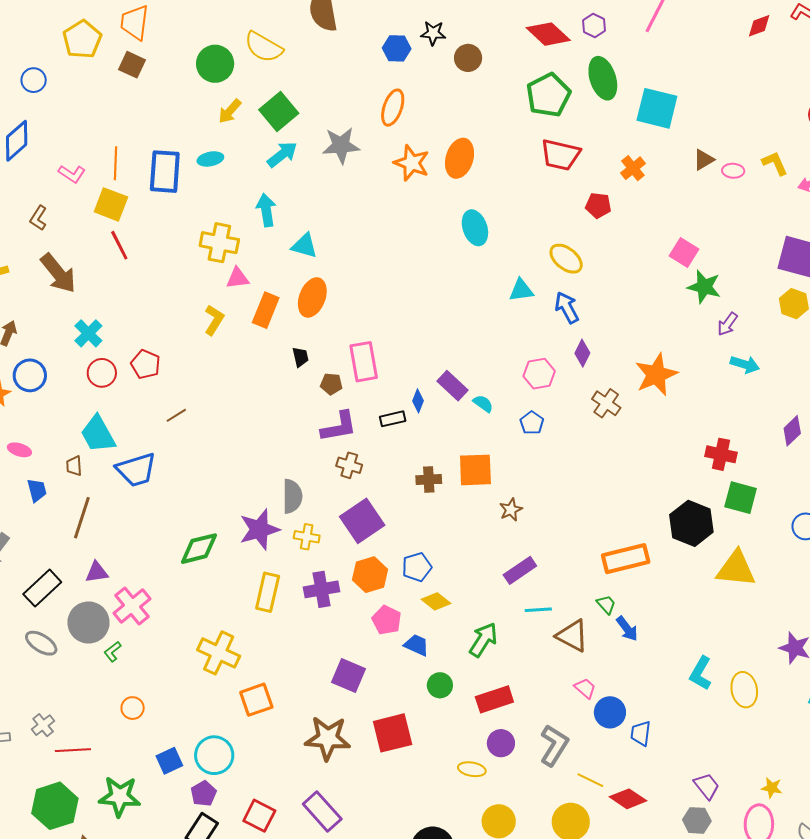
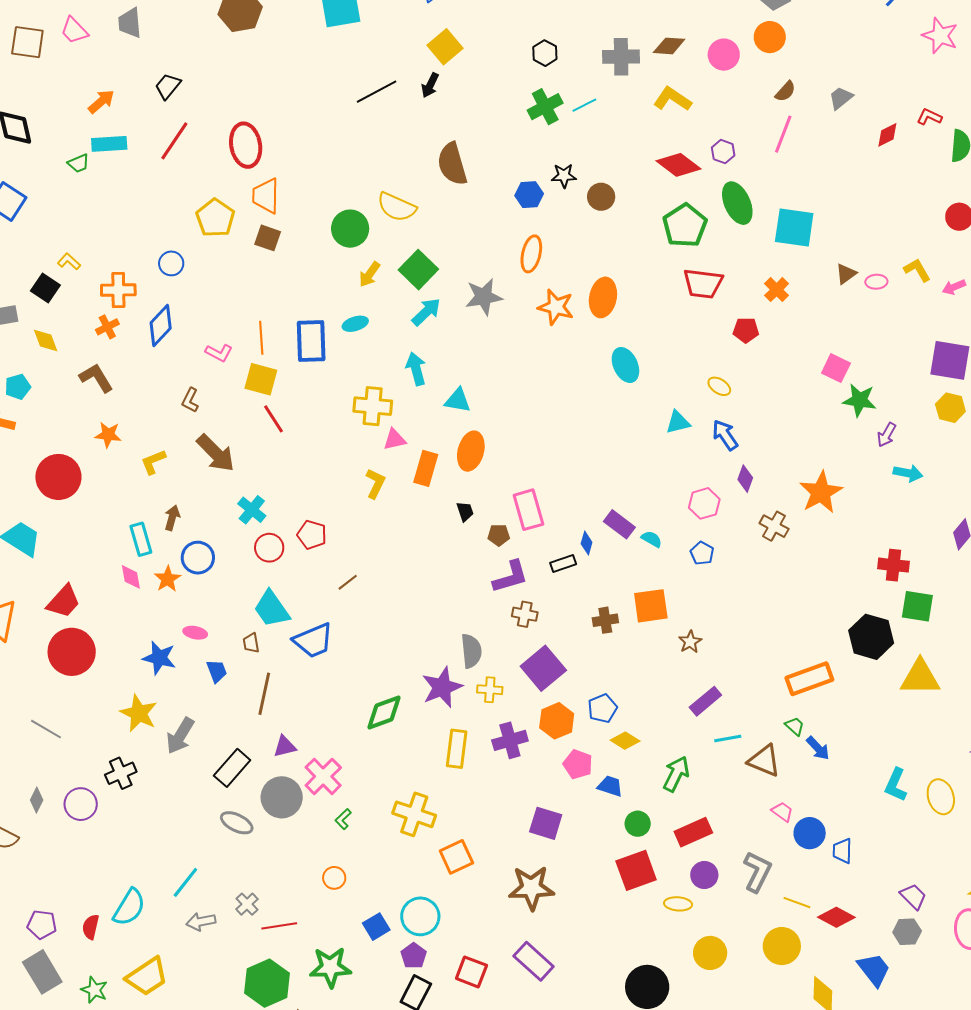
yellow ellipse: (566, 259) -> (719, 386), size x0.7
green L-shape: (113, 652) -> (343, 819), moved
red square: (393, 733) -> (636, 870), moved

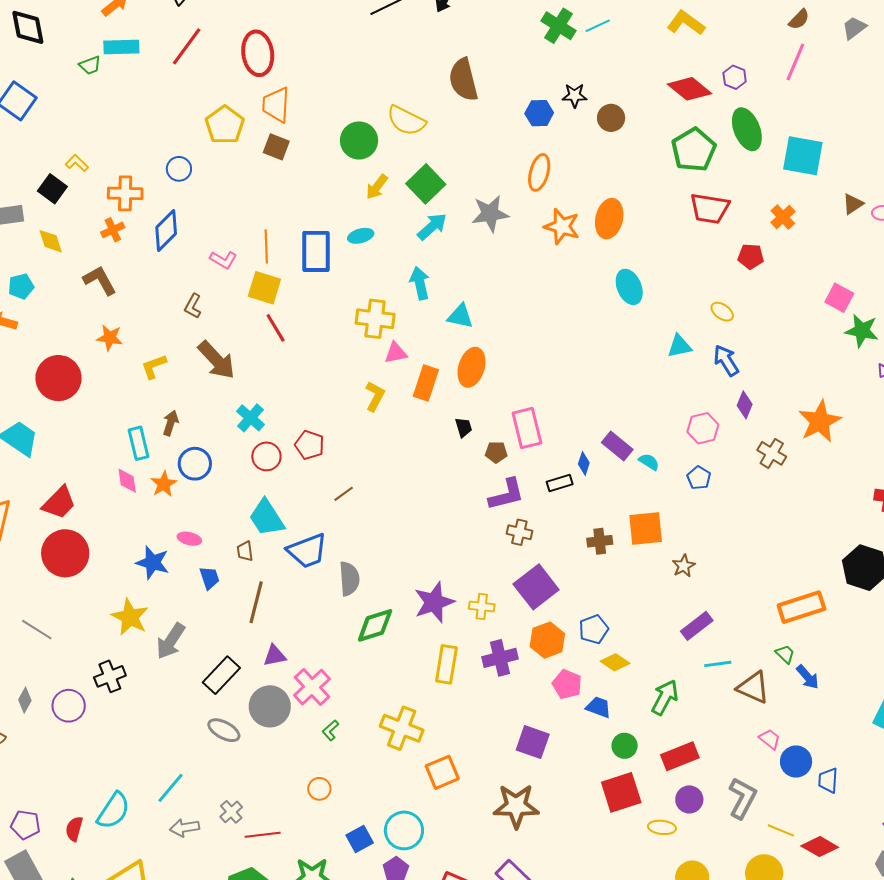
green cross: (545, 107) -> (558, 26), turned -32
gray semicircle: (471, 651) -> (349, 579), moved

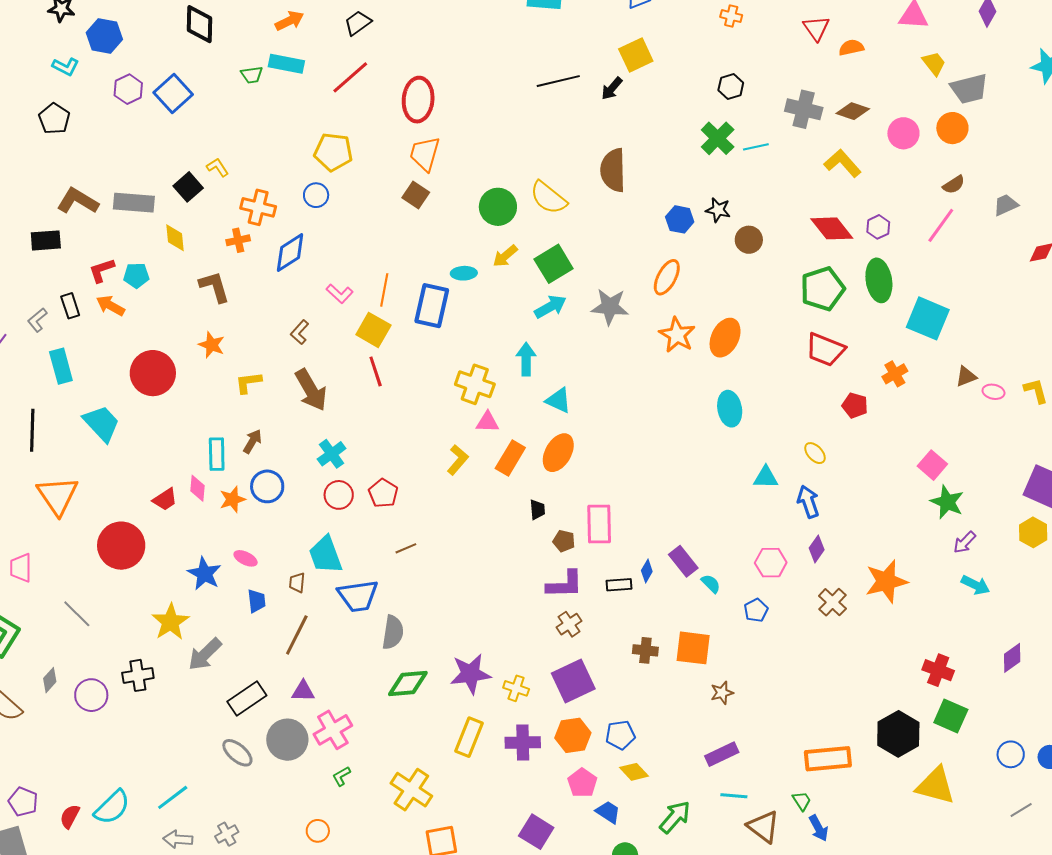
yellow pentagon: (225, 125) -> (333, 152), moved, turned 30
cyan ellipse: (361, 236) -> (464, 273), moved
red trapezoid: (59, 503) -> (165, 499), moved, size x0.7
brown cross: (519, 532) -> (569, 624), turned 30

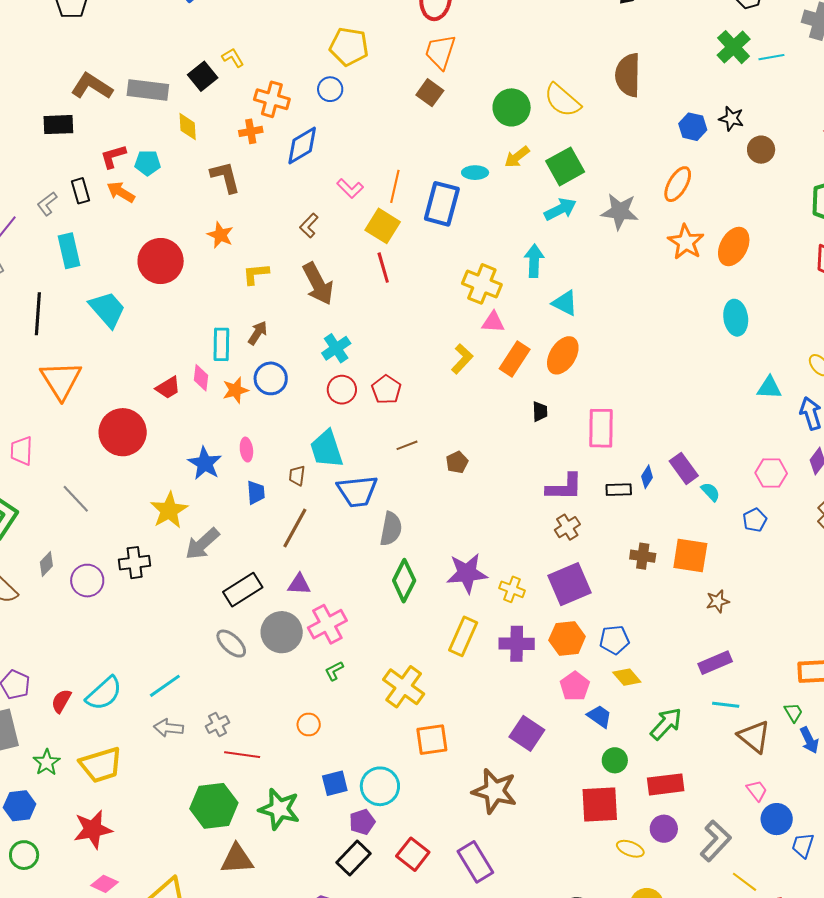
brown pentagon: (564, 541) -> (457, 462), moved, turned 30
pink ellipse: (246, 558) -> (246, 450), turned 55
green diamond: (408, 683) -> (404, 581), turned -60

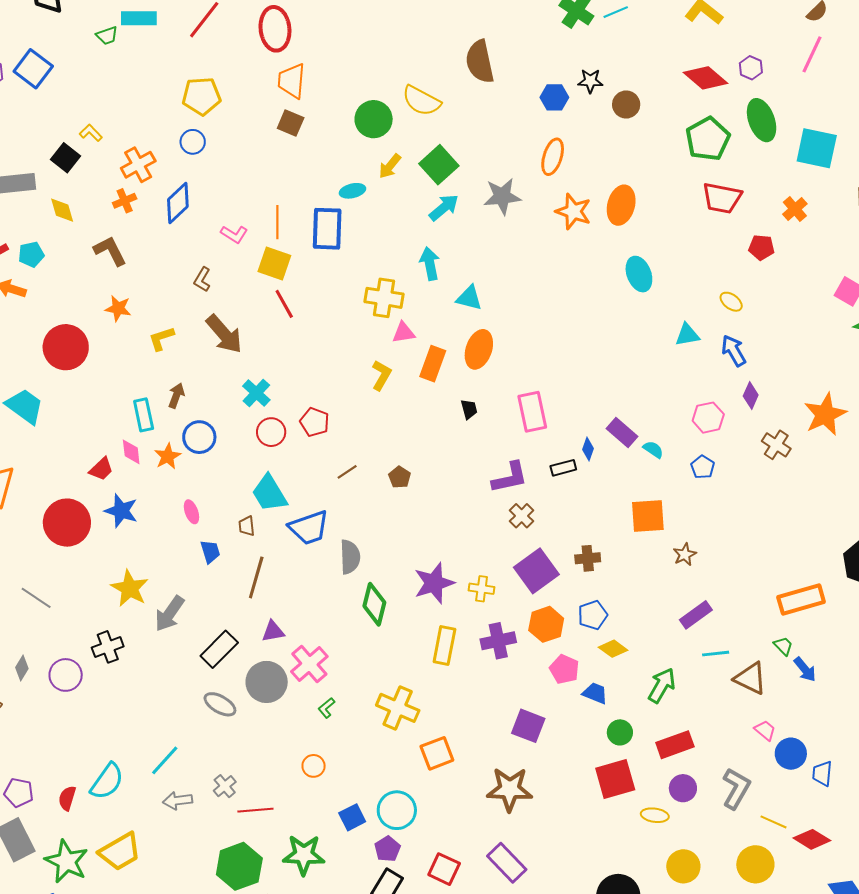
orange cross: (272, 99) -> (138, 165), turned -32
blue star: (205, 463) -> (121, 511), moved
brown cross: (643, 556) -> (588, 558), moved
green star: (47, 762) -> (67, 861), size x1.6

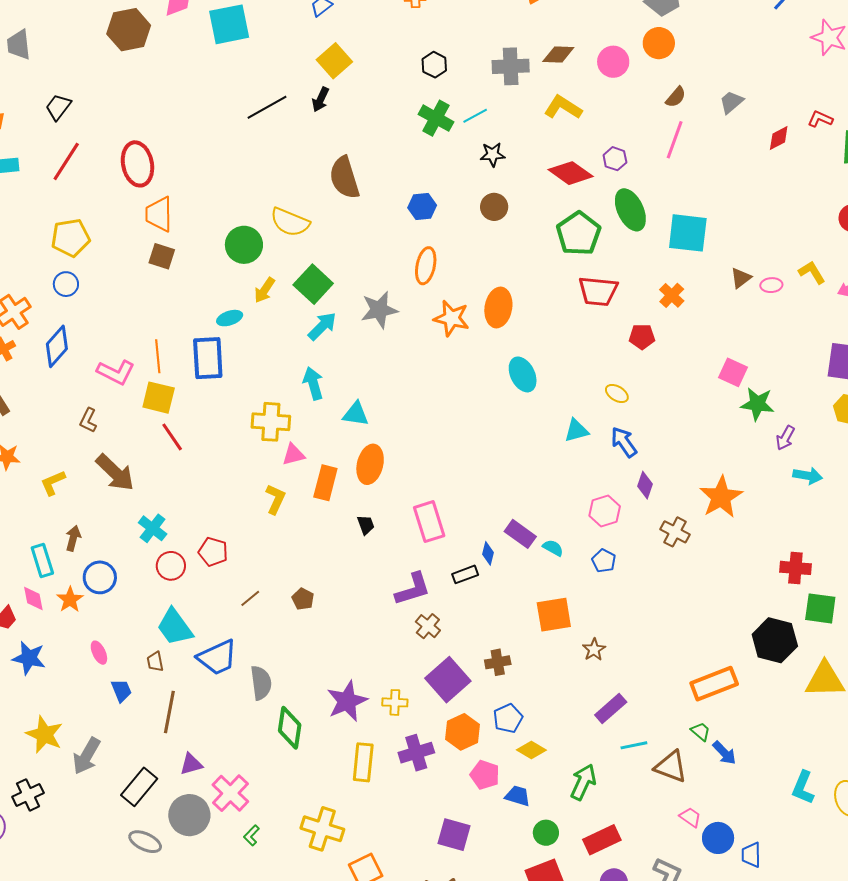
black star: (590, 81) -> (493, 154), moved
pink L-shape: (234, 234) -> (116, 372), size x1.4

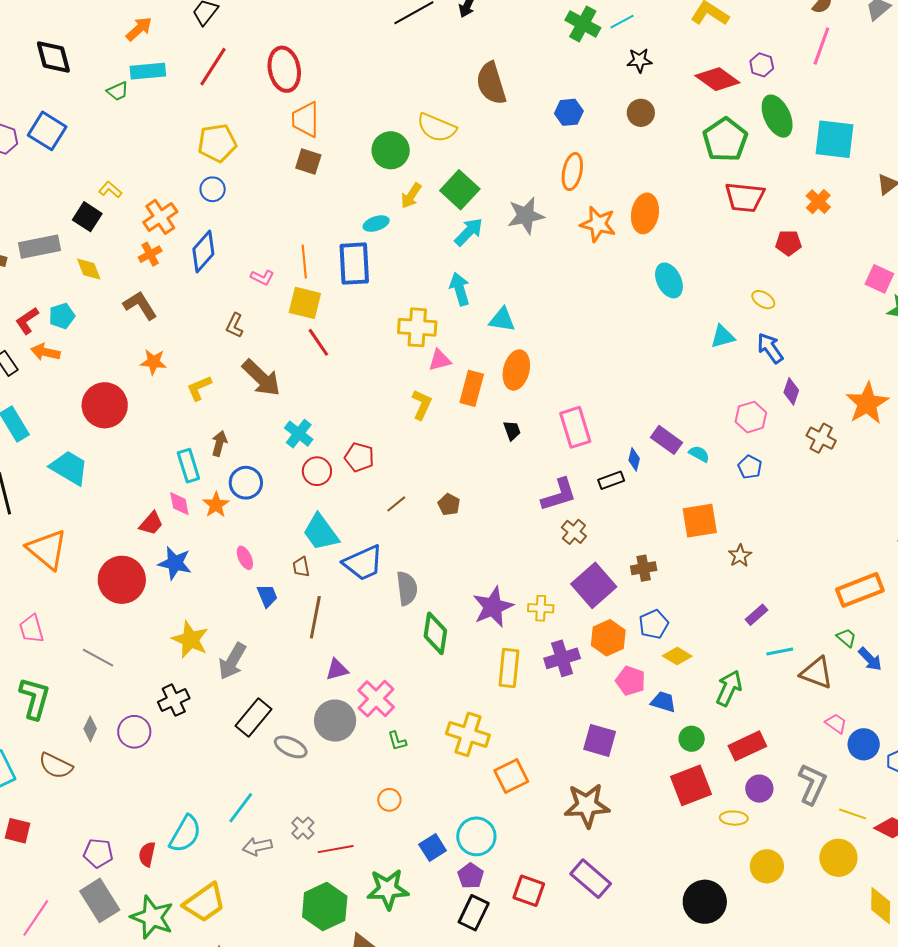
pink L-shape: (116, 372) -> (262, 277), size x0.6
purple rectangle: (611, 709) -> (757, 615), size x0.7
black rectangle: (139, 787) -> (254, 718), moved
green L-shape: (251, 835) -> (397, 741), turned -60

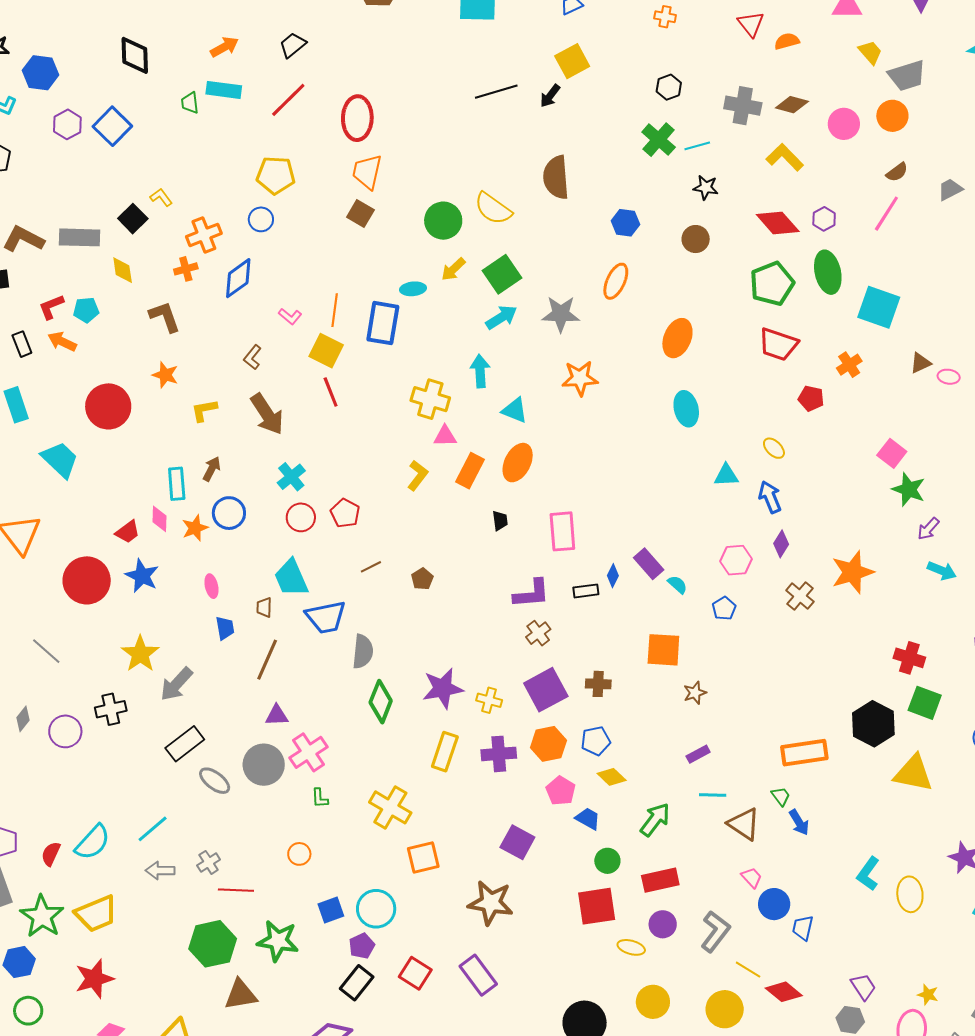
green trapezoid: (118, 91) -> (190, 103), turned 95
orange star: (598, 224) -> (580, 378), moved, turned -30

